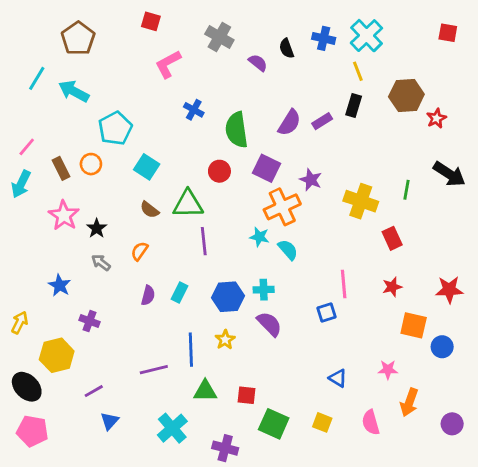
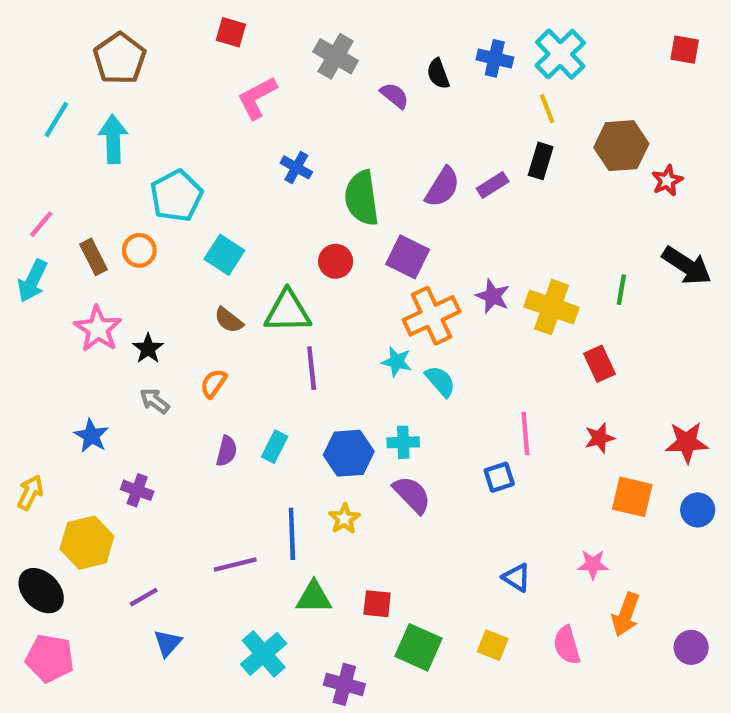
cyan arrow: (74, 91) -> (113, 139), turned 60
purple star: (311, 180) -> (493, 296), moved
blue circle: (442, 347) -> (698, 510), moved

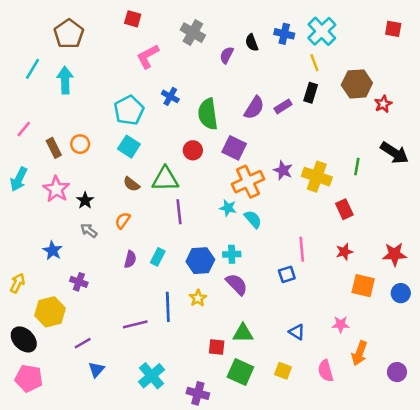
purple semicircle: (394, 96) -> (227, 55), turned -102
cyan pentagon: (176, 196) -> (129, 110), moved
cyan arrow: (32, 281) -> (19, 179), moved
green triangle: (314, 597) -> (243, 333), moved

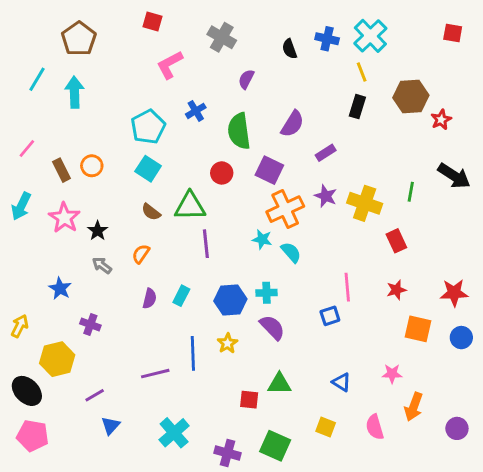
purple semicircle: (227, 55) -> (246, 79), moved
blue cross: (170, 96) -> (196, 111), turned 30
purple rectangle: (283, 106) -> (326, 153), moved
green square: (240, 372) -> (275, 446), moved

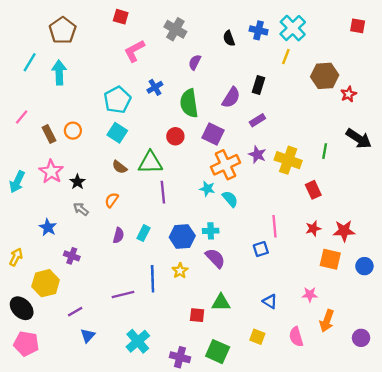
yellow line: (362, 72) -> (286, 57), turned 42
black rectangle: (357, 107) -> (259, 85), moved
cyan arrow: (21, 206) -> (17, 182), moved
red star: (454, 293) -> (344, 231), moved

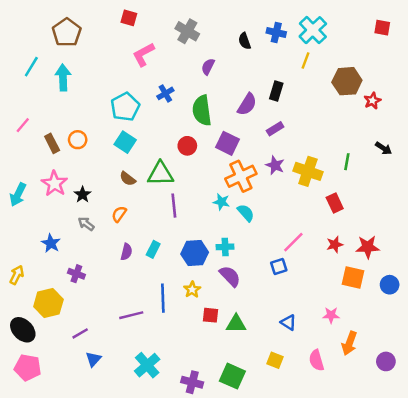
black arrow: (359, 139) -> (383, 148), size x0.6
pink line: (274, 226) -> (293, 242), turned 50
red square: (197, 315) -> (210, 315), moved

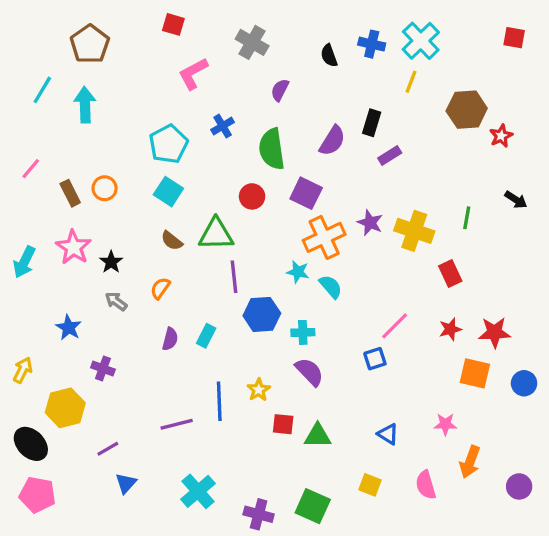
purple rectangle: (275, 129) -> (390, 156), moved
blue hexagon: (195, 253) -> (262, 314), moved

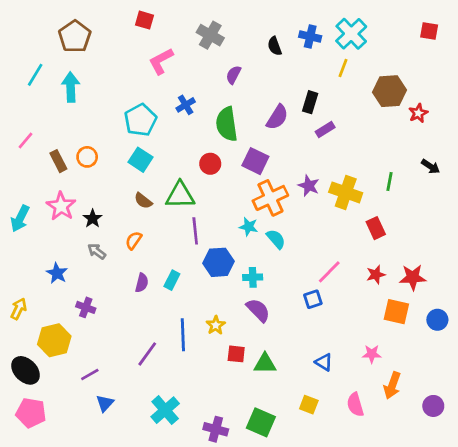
purple line: (177, 424) -> (147, 354), turned -40

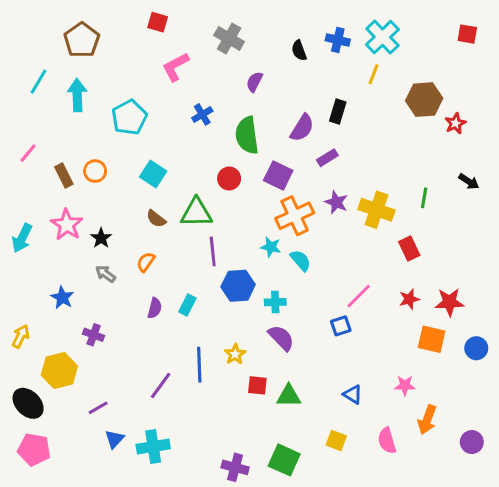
cyan pentagon: (140, 120) -> (129, 117), moved
purple rectangle: (325, 130) -> (327, 158), moved
cyan cross: (165, 410) -> (153, 447), moved, turned 32

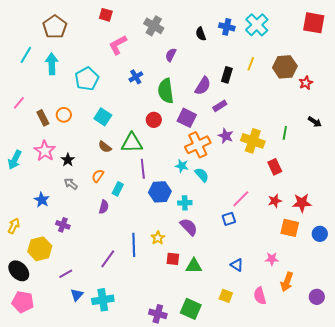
red square: (467, 34) -> (314, 23), size x1.6
yellow line: (374, 74) -> (251, 64), moved
cyan rectangle: (187, 305) -> (118, 189), moved

